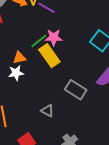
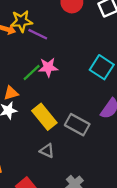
yellow rectangle: (49, 56) -> (44, 117), moved

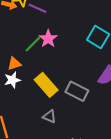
pink star: (48, 67) -> (48, 39), turned -30

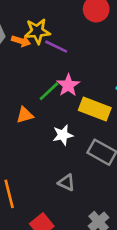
white star: (12, 80) -> (63, 135), moved
yellow rectangle: (46, 85) -> (95, 109), moved, turned -30

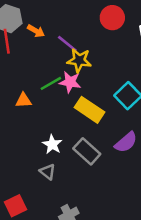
yellow star: (37, 31) -> (79, 60), moved
pink star: (68, 85) -> (70, 82), turned 30
white star: (63, 135) -> (52, 144), moved, turned 30

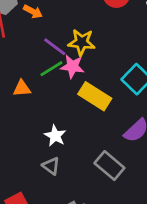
purple line: (67, 44) -> (55, 47), moved
gray rectangle: (87, 151) -> (109, 166), moved

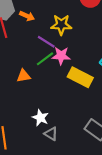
yellow star: (82, 42) -> (61, 25), moved
white star: (55, 136) -> (40, 118), moved

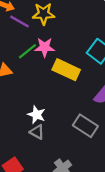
purple line: (46, 42) -> (19, 21), moved
white star: (40, 118) -> (36, 115), moved

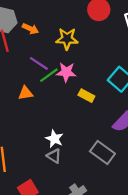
purple line: (19, 21) -> (39, 63), moved
yellow rectangle: (66, 70) -> (86, 96), size x0.6

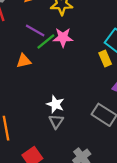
yellow rectangle: (86, 96) -> (105, 59), moved, turned 42
gray triangle: (54, 156) -> (56, 121), turned 35

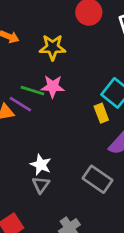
purple line: (35, 31) -> (20, 104), moved
green line: (46, 42) -> (32, 91), turned 54

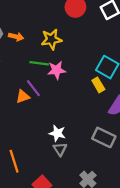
green line: (32, 91) -> (39, 63), moved
purple line: (20, 104) -> (33, 88), turned 30

